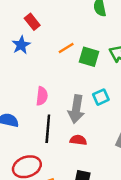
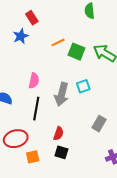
red semicircle: (78, 140) -> (59, 134), moved, turned 96

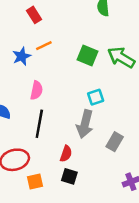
blue star: (21, 36) -> (22, 56), moved
orange line: (58, 42) -> (44, 46), moved
gray arrow: (62, 94) -> (85, 124), moved

